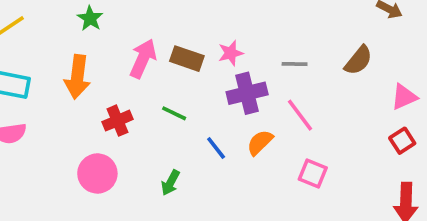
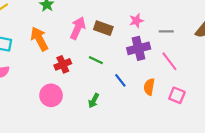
pink star: (231, 53) -> (136, 21), moved
orange arrow: (77, 77) -> (39, 39), turned 145
orange semicircle: (260, 142) -> (149, 87), moved, turned -35

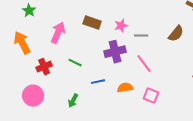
pink star: (136, 21) -> (121, 26), moved
brown rectangle: (103, 28) -> (92, 23), moved
blue line: (120, 80) -> (98, 82), turned -64
orange semicircle: (149, 87) -> (125, 88), turned 70

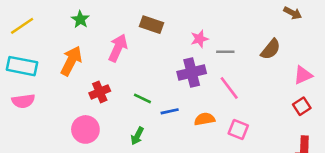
brown rectangle: (92, 23) -> (151, 25), moved
orange arrow: (22, 43) -> (71, 61), turned 55
green line: (75, 63) -> (142, 98), moved

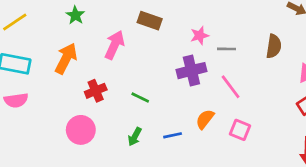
brown semicircle: (271, 49) -> (274, 46), turned -30
blue line: (170, 111) -> (173, 135), moved
orange semicircle: (205, 119) -> (205, 119), turned -42

